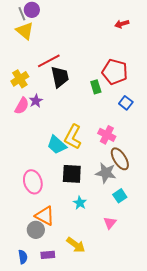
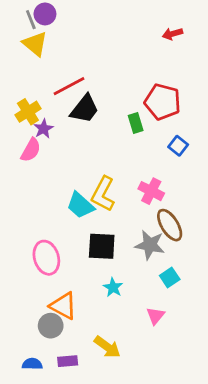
black trapezoid: (60, 77) -> (85, 109), turned 50
purple star: (36, 101) -> (44, 129), moved
blue semicircle: (23, 257) -> (32, 364), turned -80

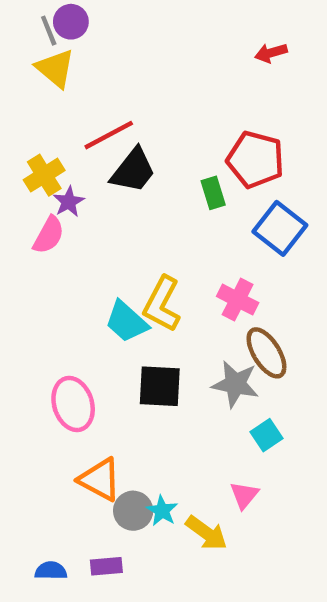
blue square: (178, 146) -> (280, 228), size x1.6
cyan star: (113, 287) -> (162, 511), moved
gray circle: (51, 326) -> (133, 511), moved
yellow arrow: (107, 347) -> (206, 533), moved

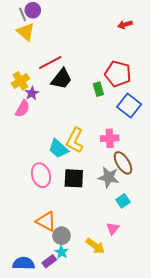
pink cross: (238, 300) -> (110, 138), turned -30
pink ellipse: (73, 404) -> (41, 175), moved
cyan star: (162, 511) -> (61, 252), moved
purple rectangle: (106, 566) -> (49, 261), turned -32
blue semicircle: (51, 571) -> (24, 263), size x1.5

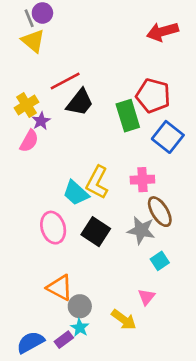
red arrow: (125, 25) -> (162, 32), size x1.6
green rectangle: (98, 89) -> (128, 116), size x1.6
black square: (74, 178) -> (96, 232), turned 30
blue semicircle: (24, 263) -> (30, 342), turned -30

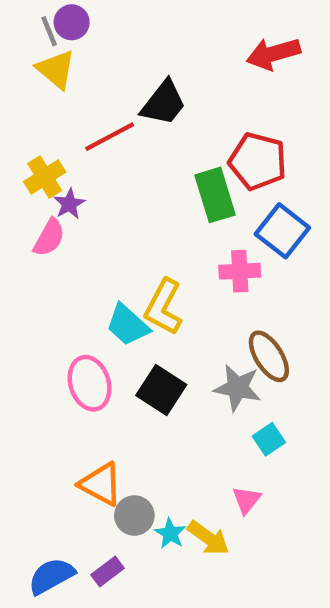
black trapezoid: (80, 102) -> (163, 103), moved
pink cross: (142, 180) -> (240, 271), moved
cyan star: (80, 328) -> (170, 533), moved

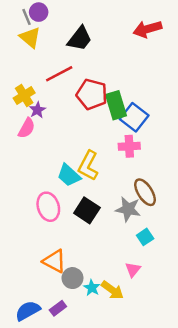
black trapezoid: (163, 103) -> (80, 39), moved
red pentagon: (258, 161) -> (92, 94), moved
blue square: (282, 231) -> (134, 117), moved

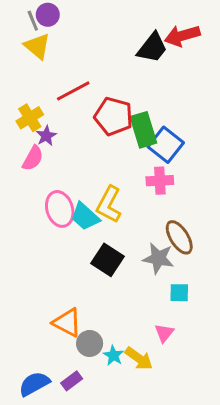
black trapezoid: (80, 39) -> (152, 48), moved
pink ellipse: (48, 207) -> (60, 209), moved
cyan square: (145, 237) -> (179, 293), turned 35

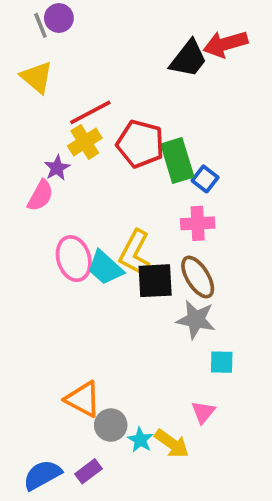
yellow triangle: (37, 46) -> (37, 77), moved
yellow cross: (30, 118) -> (85, 142), moved
blue square: (166, 145) -> (205, 179), size x0.6
brown ellipse: (179, 237) -> (198, 277), moved
black square: (108, 260) -> (155, 281), moved, turned -36

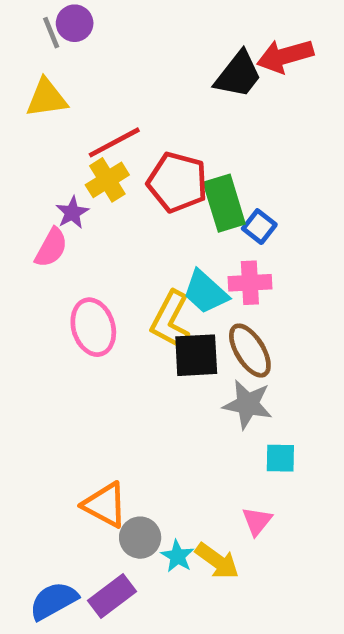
yellow triangle: (37, 77) -> (47, 98), turned -48
cyan trapezoid: (105, 268) -> (206, 292), moved
purple rectangle: (89, 471) -> (112, 596), size x1.4

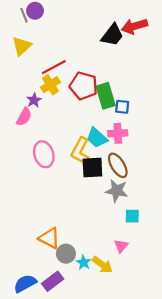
yellow triangle: (47, 98) -> (22, 46), turned -35
blue square: (259, 227) -> (122, 107), turned -32

